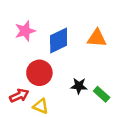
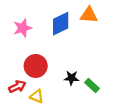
orange triangle: (97, 38) -> (89, 15), moved
blue diamond: (59, 41) -> (61, 24), moved

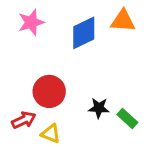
pink star: (23, 28) -> (31, 22), moved

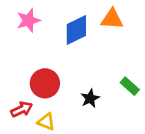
black star: (99, 108) -> (90, 98), turned -30
green rectangle: (127, 119) -> (130, 86), moved

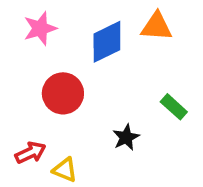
red circle: (45, 83) -> (63, 93), moved
green rectangle: (130, 86) -> (174, 107), moved

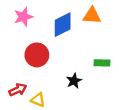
green rectangle: (174, 107) -> (102, 63), turned -40

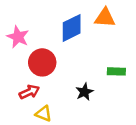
pink star: (23, 17) -> (18, 37), moved, turned -30
red arrow: (18, 90) -> (29, 92), moved

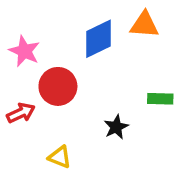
red arrow: (29, 92) -> (21, 113), moved

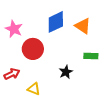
orange triangle: (144, 25) -> (83, 26), moved, turned 30
red arrow: (21, 113) -> (12, 74), moved

